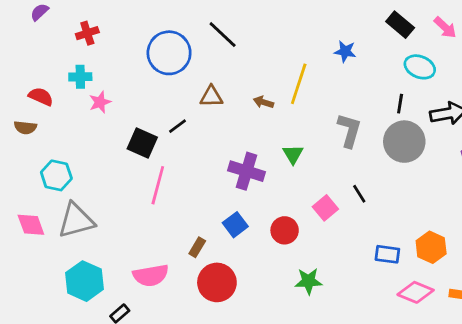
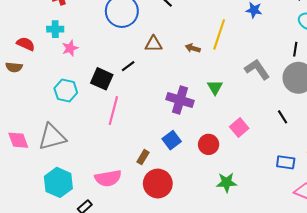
gray L-shape: (349, 130) -> (257, 69), turned -50
cyan hexagon: (56, 175) -> (66, 90), moved
black line: (359, 194) -> (283, 117), moved

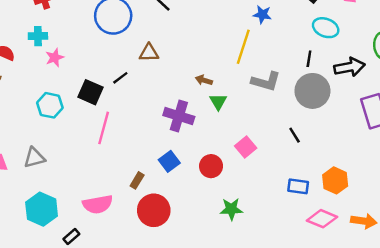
yellow line: (219, 34) -> (243, 47), moved
brown arrow: (193, 48) -> (204, 80), moved
gray L-shape: (257, 69) -> (266, 81), turned 140
gray triangle: (52, 137) -> (34, 158), size x0.7

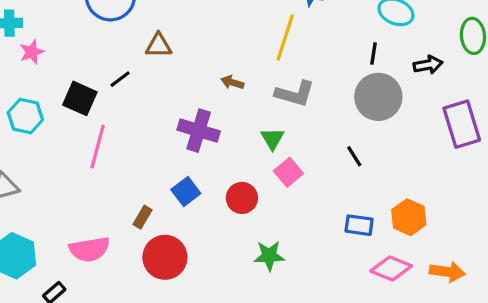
black arrow: (349, 67) -> (428, 65), size x0.7
gray L-shape: (266, 81) -> (295, 94), moved
green triangle: (218, 102) -> (272, 139), moved

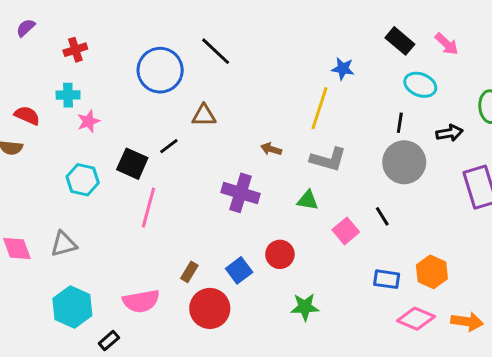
green triangle: (272, 139) -> (308, 200), turned -50
pink square: (288, 172) -> (346, 231), moved
blue square: (186, 192) -> (239, 270), moved

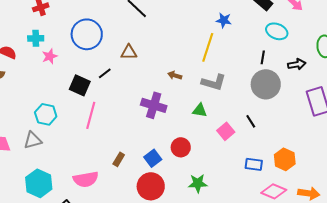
blue circle: (160, 70) -> (87, 34), moved
cyan hexagon: (83, 180) -> (46, 114), moved
red circle: (210, 308) -> (151, 186), moved

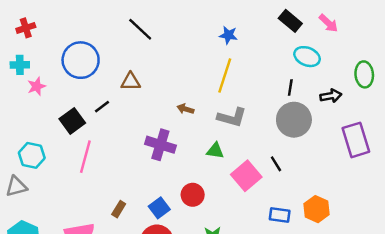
blue star: (224, 20) -> (228, 35), moved
black square: (80, 85) -> (72, 121), turned 30
pink square: (226, 131) -> (246, 176), size x1.4

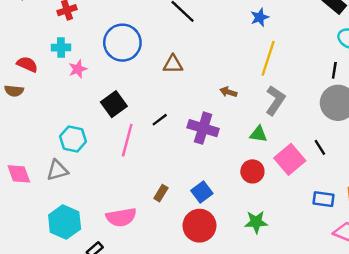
blue star: (228, 35) -> (260, 17), moved, turned -30
black line: (102, 107) -> (160, 120), moved
gray L-shape: (232, 117) -> (275, 100), turned -72
red circle: (193, 195) -> (252, 171), moved

